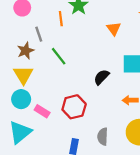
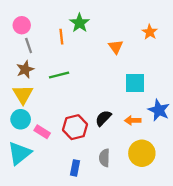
gray line: (39, 34) -> (29, 46), moved
green line: (59, 56) -> (59, 75), turned -66
black semicircle: (102, 77) -> (103, 118), moved

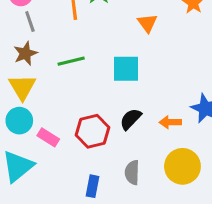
cyan square: (135, 83) -> (126, 69), moved

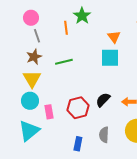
cyan square: (126, 69) -> (110, 58), moved
pink rectangle: (48, 137) -> (49, 112), turned 48

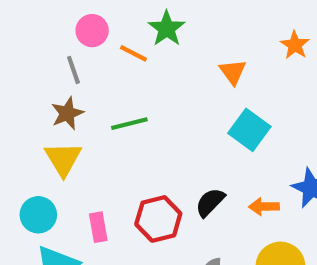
pink circle: (31, 18) -> (92, 31), moved
orange line: (66, 28) -> (133, 53), turned -56
cyan square: (110, 58) -> (249, 130), moved, turned 36
cyan circle: (30, 101) -> (38, 215), moved

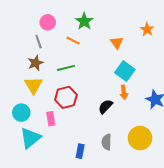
orange line: (133, 53) -> (73, 41), moved
orange arrow: (264, 206) -> (124, 92), moved, turned -96
red hexagon: (158, 219) -> (66, 97), moved

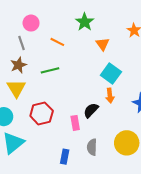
green star: (84, 21) -> (85, 22), moved
red hexagon: (66, 97) -> (42, 113), moved
pink rectangle: (51, 119) -> (75, 123), moved

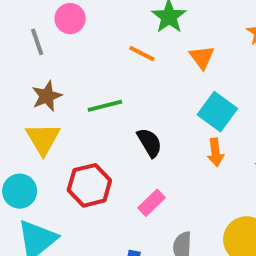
orange line: (57, 42) -> (142, 53), moved
gray line: (22, 43) -> (37, 42), moved
black semicircle: (91, 110) -> (150, 143), moved, turned 105
pink rectangle: (75, 123) -> (151, 203), turned 56

